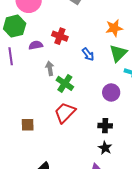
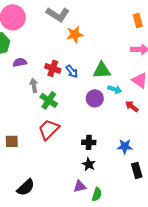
orange star: (114, 28) -> (75, 34), moved
red cross: (60, 36) -> (53, 68), moved
green triangle: (118, 53) -> (102, 70), turned 42
purple circle: (111, 92) -> (95, 98), moved

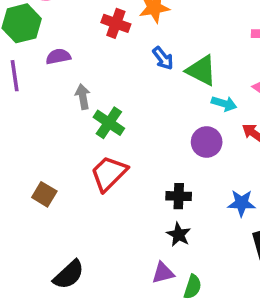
red cross: (53, 68) -> (116, 23), moved
green triangle: (102, 70) -> (201, 70), turned 30
blue arrow: (72, 71) -> (163, 58), moved
purple circle: (95, 98) -> (207, 142), moved
brown square: (12, 141) -> (44, 194), turned 32

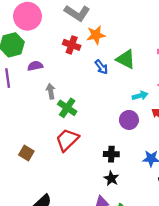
green triangle: (201, 70) -> (126, 59), moved
cyan arrow: (224, 104) -> (140, 96), turned -32

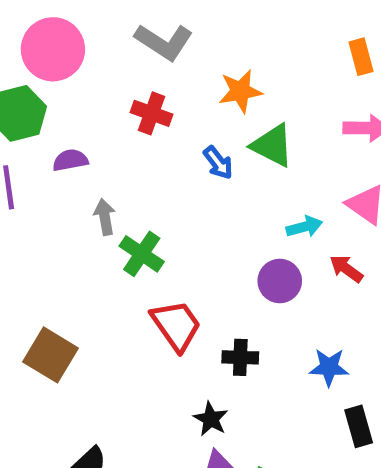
orange star: (96, 35) -> (240, 91), moved
red trapezoid: (67, 140) -> (176, 325), moved, turned 100
brown square: (26, 153) -> (50, 355), size x1.5
black star: (111, 178) -> (211, 419), moved

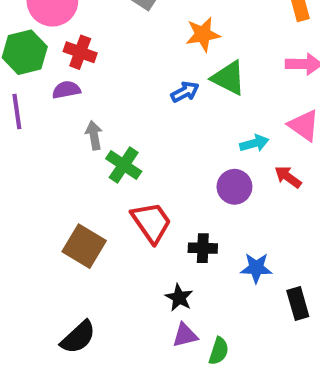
red cross: (152, 113) -> (80, 52), moved
blue arrow: (218, 163) -> (185, 92), turned -80
brown square: (50, 355) -> (84, 246), moved
blue star: (329, 367) -> (256, 268), moved

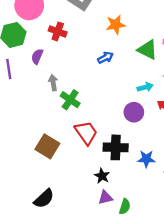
red cross: (80, 52) -> (58, 31), moved
green triangle: (229, 78) -> (147, 50), moved
purple semicircle: (66, 90) -> (37, 56), turned -56
black cross: (203, 248) -> (116, 147), size x1.5

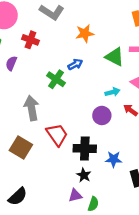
gray arrow: (53, 83) -> (32, 108), moved, size x1.6
green cross: (70, 100) -> (56, 79), moved
black star: (102, 176) -> (84, 175), moved

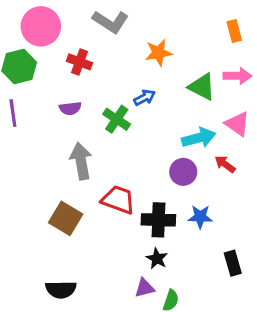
purple semicircle: (11, 63) -> (70, 108), moved, turned -120
cyan arrow: (113, 92) -> (199, 138), size x1.5
red trapezoid: (57, 135) -> (118, 200), turned -35
blue star: (114, 159) -> (200, 217), moved
black semicircle: (18, 196) -> (61, 290), turned 42

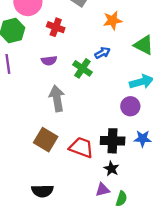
red trapezoid: (118, 200) -> (81, 147), moved

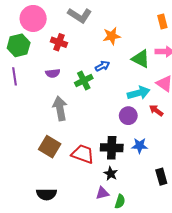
green cross: (82, 68) -> (84, 81), turned 30

